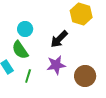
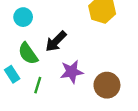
cyan circle: (25, 29) -> (23, 17), moved
black arrow: (59, 39) -> (56, 41), moved

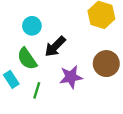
cyan circle: (23, 17) -> (32, 26), moved
brown circle: (107, 85) -> (106, 64), moved

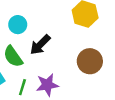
purple star: (71, 77) -> (47, 85), moved

